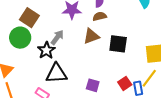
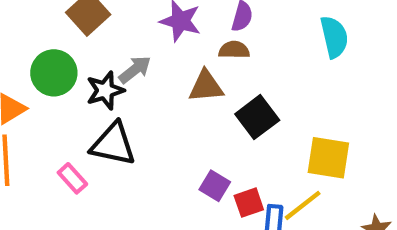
green circle: (20, 38) -> (54, 73), moved
black square: (118, 44) -> (257, 117), turned 30
purple square: (93, 85) -> (215, 186), moved

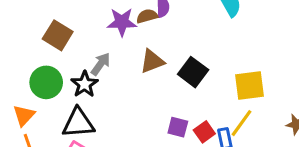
brown semicircle: (234, 50) -> (147, 16), moved
black triangle: (113, 144) -> (78, 123), moved

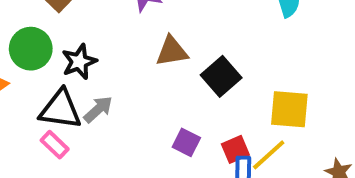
gray arrow: (101, 64) -> (98, 109), moved
red square: (204, 132) -> (235, 149), moved

